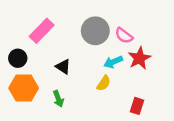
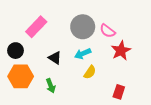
cyan arrow: (113, 62) -> (83, 54), moved

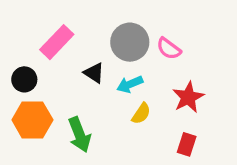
red star: (121, 51) -> (188, 97), moved
black triangle: (55, 58) -> (94, 73), moved
green arrow: (51, 86) -> (79, 135), size x1.5

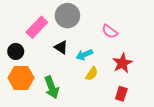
gray circle: (130, 42) -> (67, 16), moved

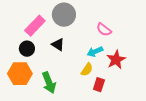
black circle: (16, 51) -> (27, 49), moved
cyan arrow: (84, 55) -> (95, 52), moved
red rectangle: (121, 94) -> (99, 85), moved

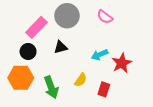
pink semicircle: (104, 30) -> (105, 17), moved
black triangle: (58, 45) -> (61, 47), turned -48
yellow semicircle: (87, 70) -> (81, 80), moved

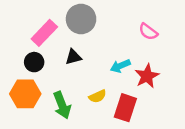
pink semicircle: (105, 17) -> (148, 32), moved
yellow semicircle: (81, 80) -> (98, 96), turned 32
red rectangle: (104, 89) -> (125, 108), size x1.5

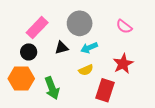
gray circle: (81, 19) -> (80, 23), moved
cyan arrow: (120, 66) -> (89, 48), moved
yellow semicircle: (98, 96) -> (86, 70), moved

